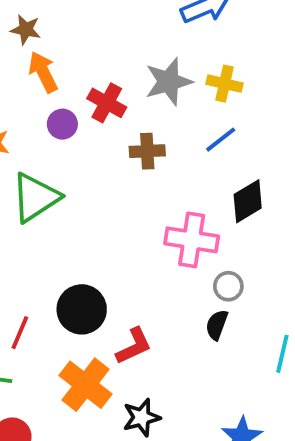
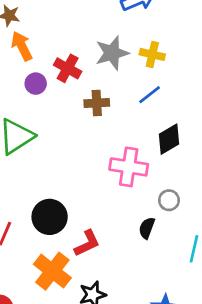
gray circle: (228, 286) -> (169, 200), moved

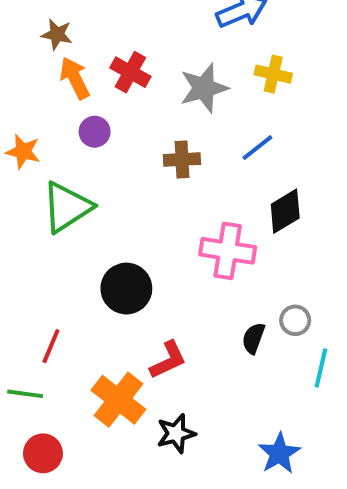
yellow cross: (152, 54) -> (273, 74), moved
red cross: (68, 68) -> (130, 72), moved
gray circle: (169, 200) -> (295, 320), moved
black circle: (50, 217) -> (126, 289), moved

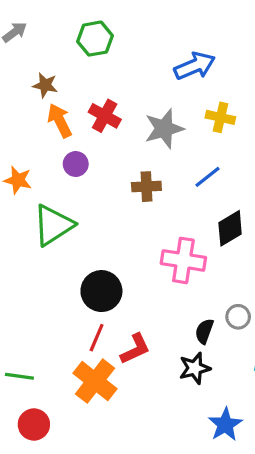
red line: (51, 346) -> (97, 338), moved
black star: (176, 433) -> (195, 368), moved

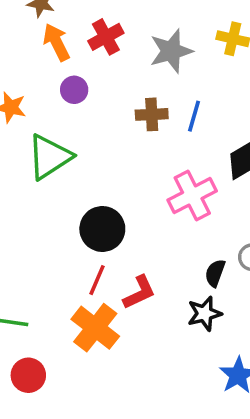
red cross: (105, 116) -> (106, 37), turned 32
blue line: (208, 177) -> (194, 116), moved, turned -36
pink cross: (183, 260) -> (192, 196), turned -36

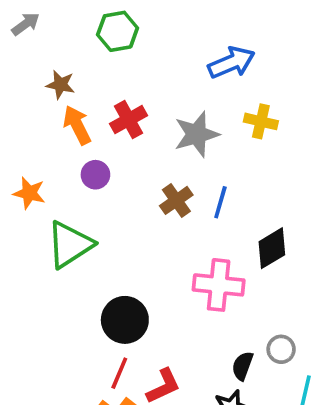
brown cross: (152, 114) -> (176, 200), turned -32
pink cross: (192, 196) -> (219, 285), turned 33

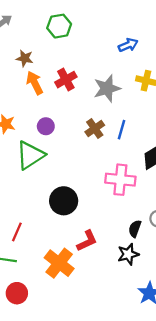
blue arrow: (231, 63) -> (128, 45), size x0.7
purple circle: (95, 175) -> (46, 126), moved
red line: (119, 373) -> (17, 232), moved

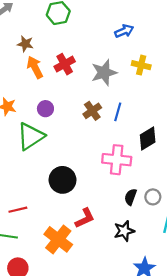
black semicircle: (135, 229) -> (131, 197), moved
red line: (17, 232) -> (18, 210), turned 54

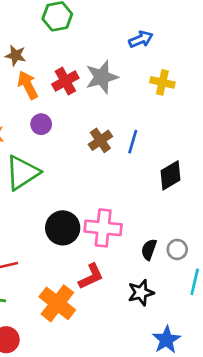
gray star: (104, 73) -> (102, 77), moved
purple circle: (45, 109) -> (41, 124), moved
pink cross: (117, 160) -> (103, 228), moved

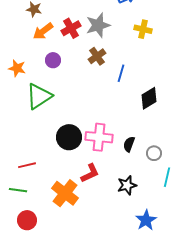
orange arrow: (28, 85) -> (43, 31), turned -100
brown cross: (100, 140) -> (97, 56), moved
black semicircle: (149, 249) -> (129, 144), moved

